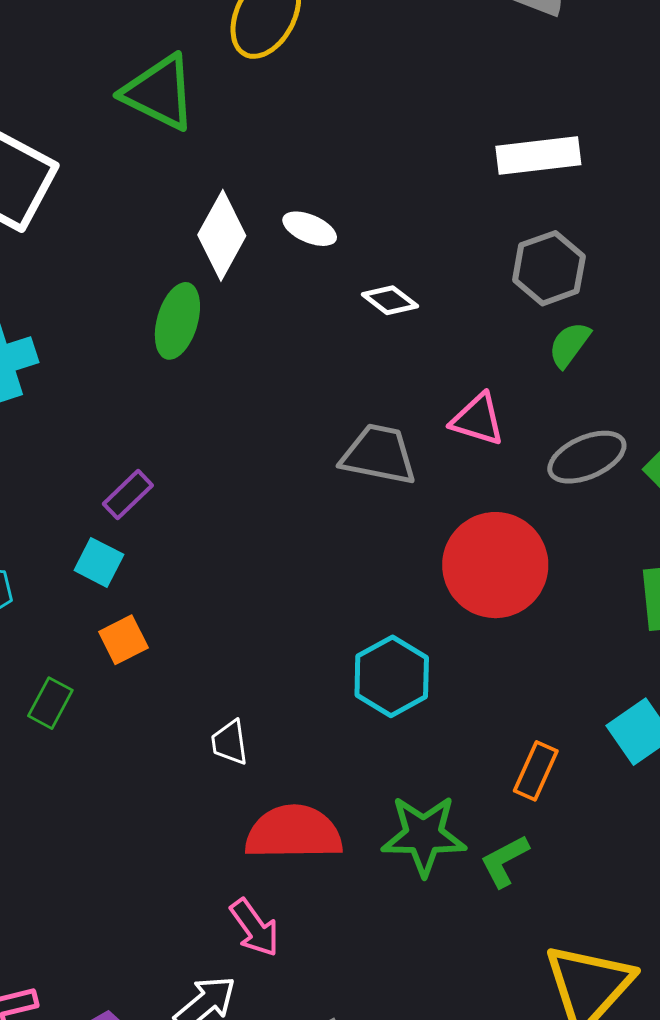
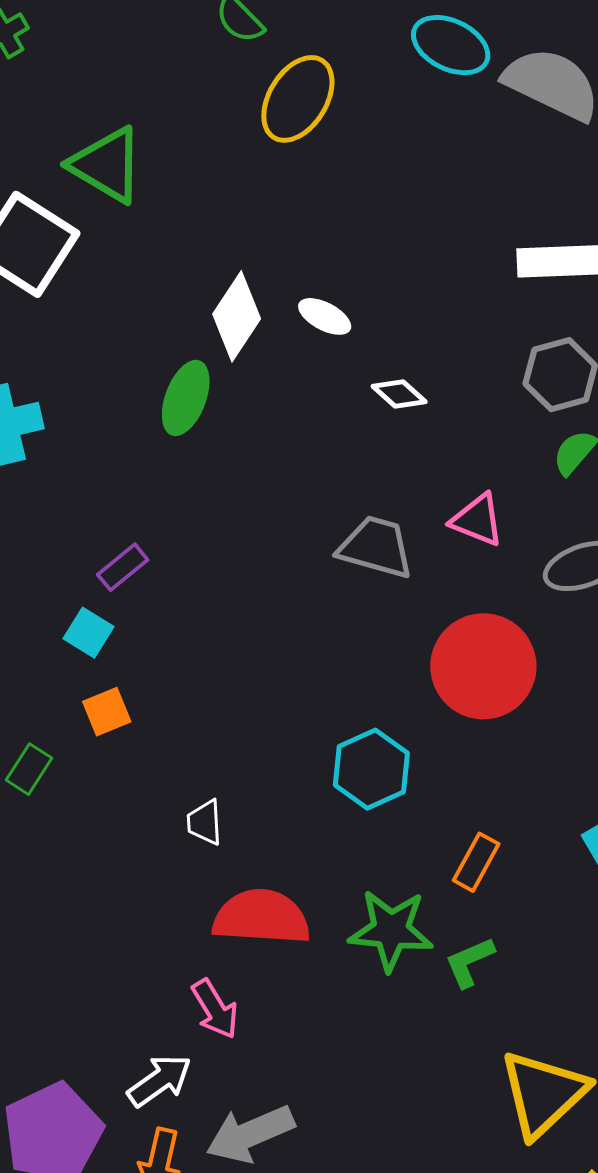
green triangle: (159, 92) -> (107, 165), moved
orange rectangle: (536, 771) -> (476, 862), moved

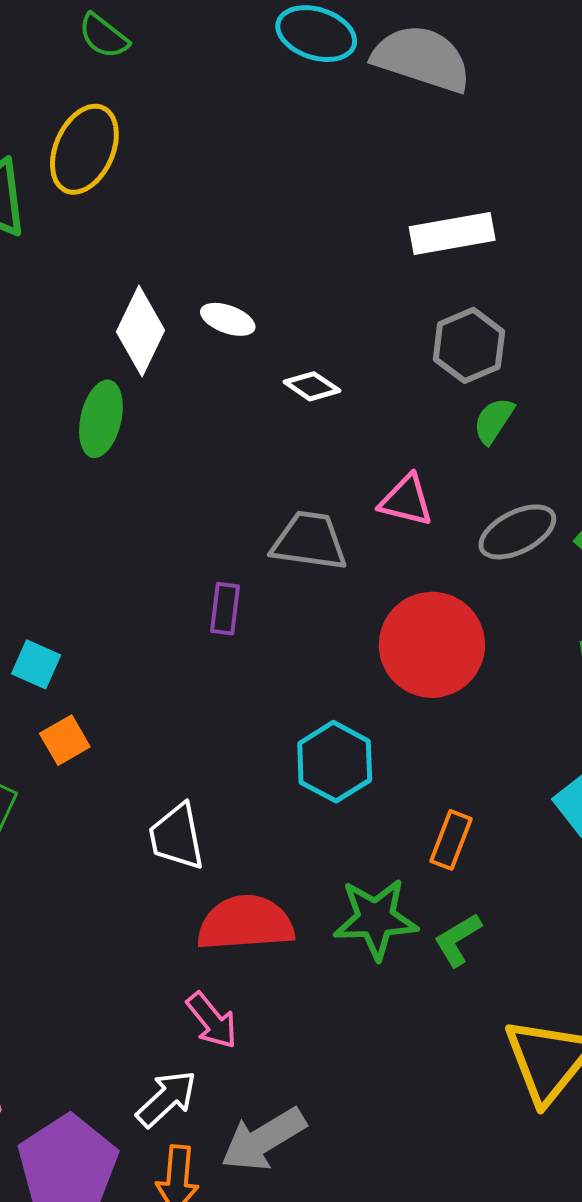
yellow ellipse: (298, 99) -> (84, 149), moved
purple rectangle: (123, 567) -> (225, 609), moved, turned -36
white trapezoid: (205, 822) -> (177, 837), size x1.5

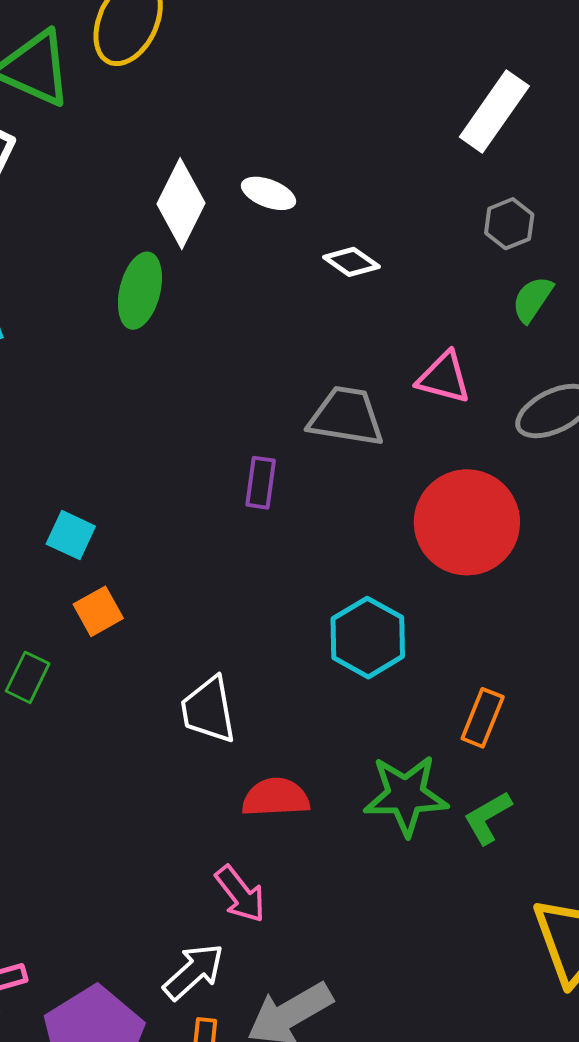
white rectangle: (452, 233) -> (494, 111), turned -46
gray hexagon: (469, 345) -> (509, 224), size x0.7
red semicircle: (245, 923) -> (276, 797), size x0.7

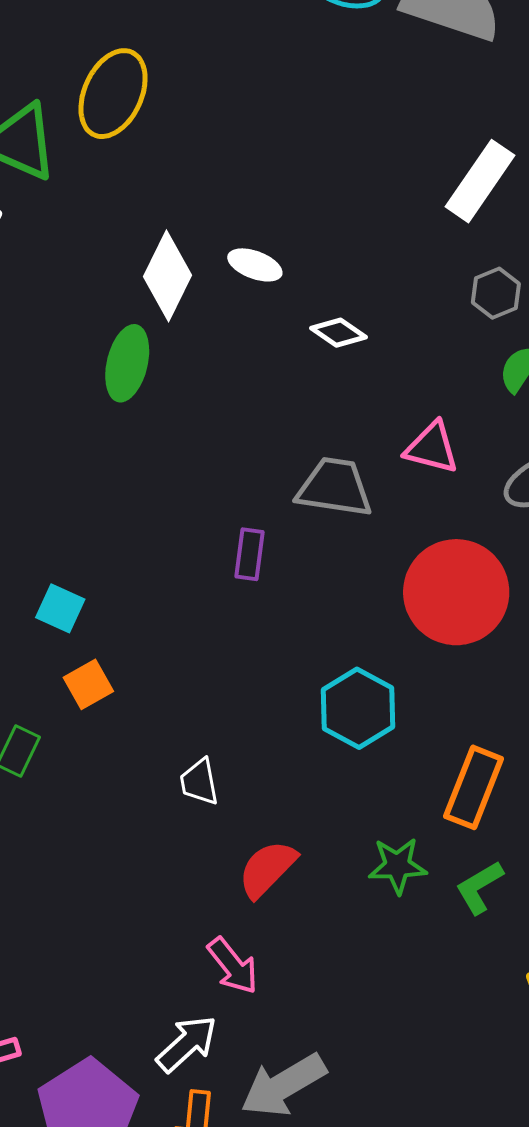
white trapezoid: (208, 710) -> (199, 782), size x0.7
orange rectangle: (483, 718) -> (474, 787), size x1.4
green star: (406, 795) -> (397, 866), size x0.7
red semicircle: (276, 797) -> (267, 869), turned -42

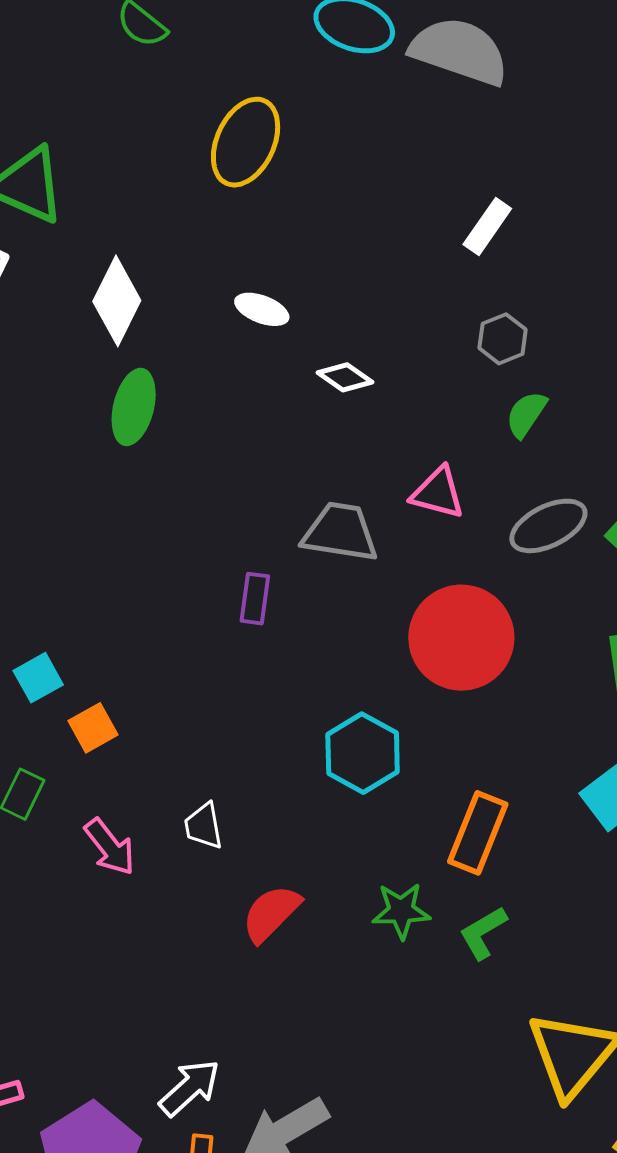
yellow ellipse: (113, 94) -> (246, 142), moved
white rectangle: (480, 181) -> (487, 227), size x0.7
white diamond: (167, 276) -> (117, 301), moved
cyan square: (60, 608) -> (38, 678), moved, turned 36
pink arrow: (233, 966) -> (110, 847), moved

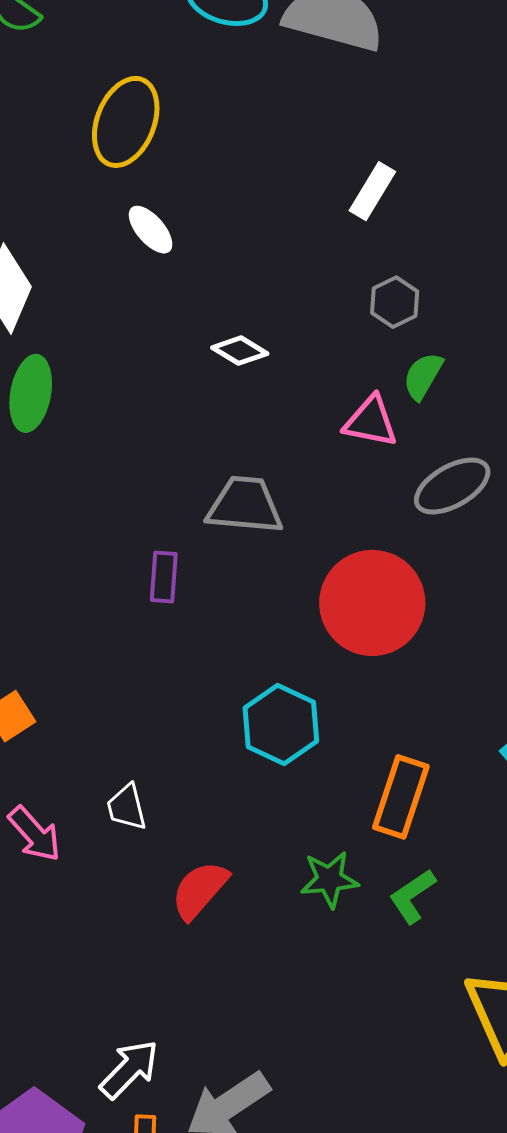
white ellipse: (262, 309) -> (151, 230), moved, turned 32
pink triangle: (438, 493) -> (371, 421), moved

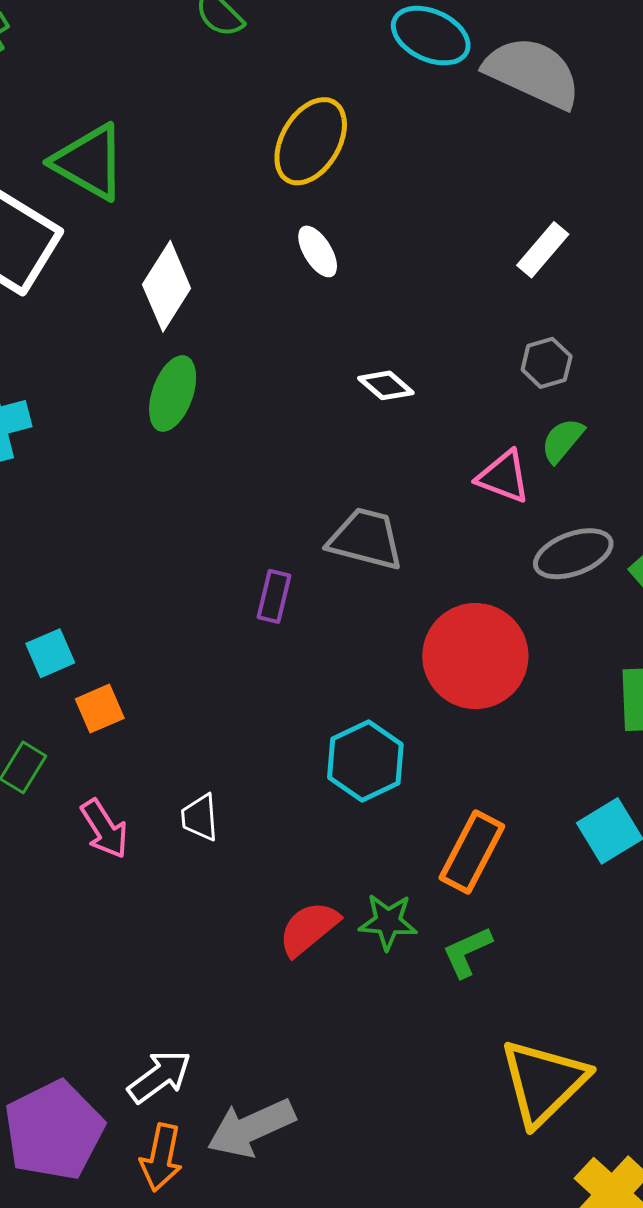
red semicircle: (200, 890) -> (309, 928), moved

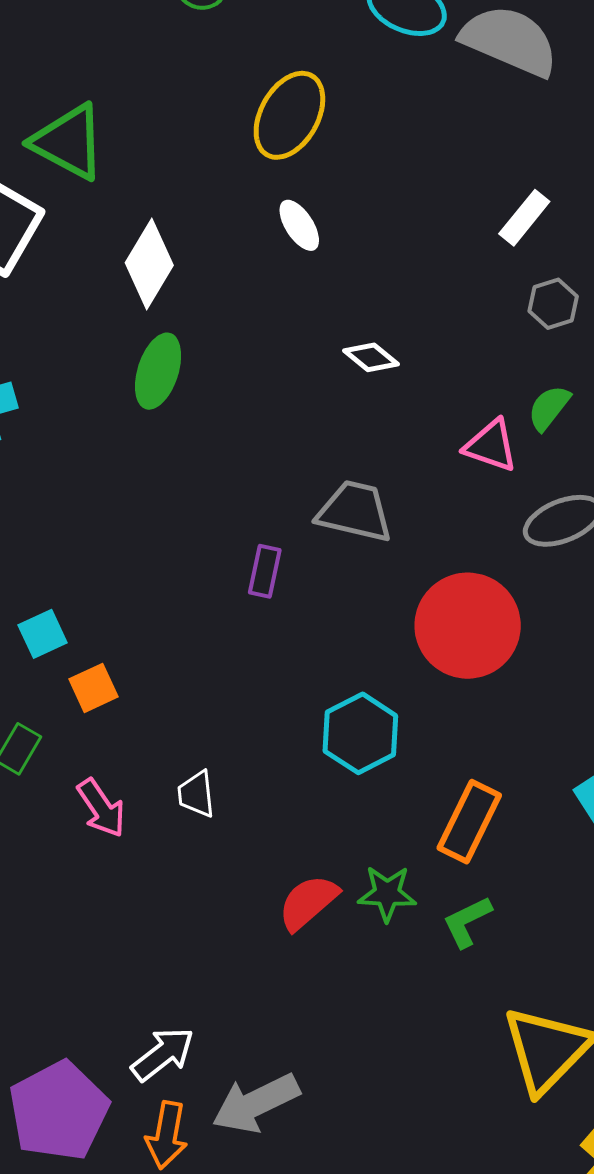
gray hexagon: (547, 363) -> (553, 304), moved

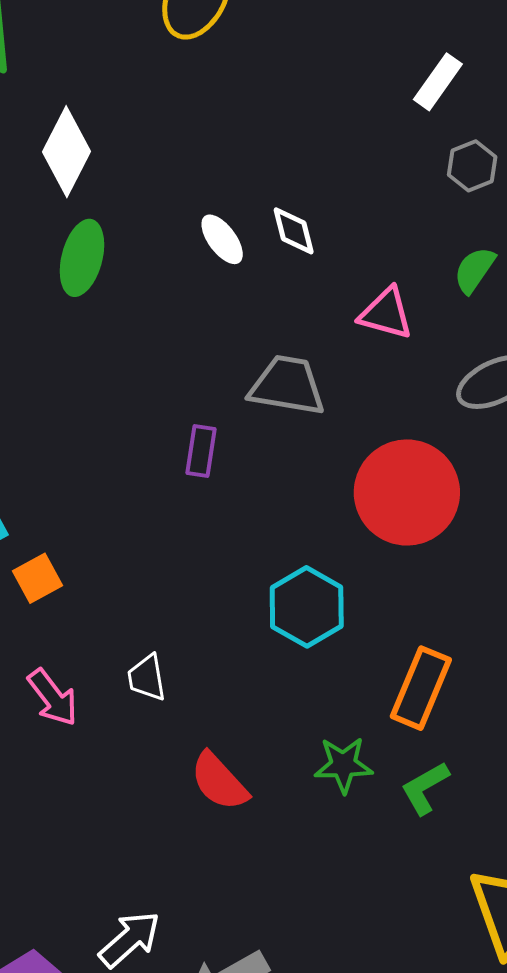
white ellipse: (299, 225) -> (222, 239), moved
white diamond: (371, 357) -> (294, 231), turned 40
pink triangle: (491, 446) -> (386, 313), moved
red semicircle: (308, 902) -> (219, 781), moved, turned -88

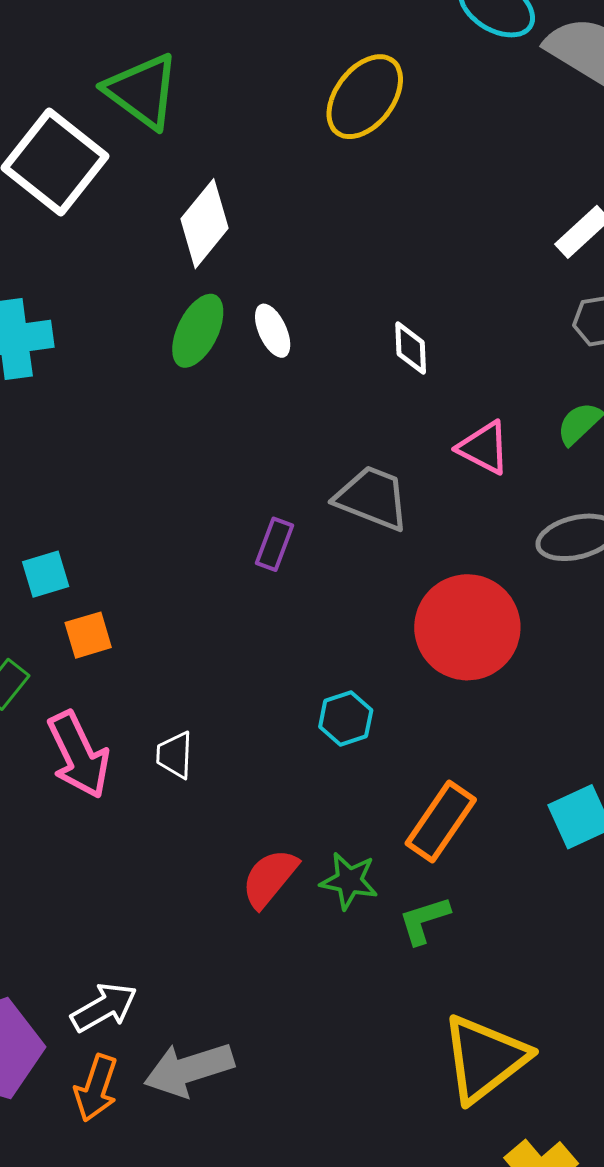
white ellipse: (222, 239) -> (273, 331), moved
cyan hexagon: (307, 607) -> (346, 719), size x0.7
pink arrow: (53, 697) -> (79, 755), size x1.4
red semicircle: (219, 781) -> (270, 878), moved, turned 70

